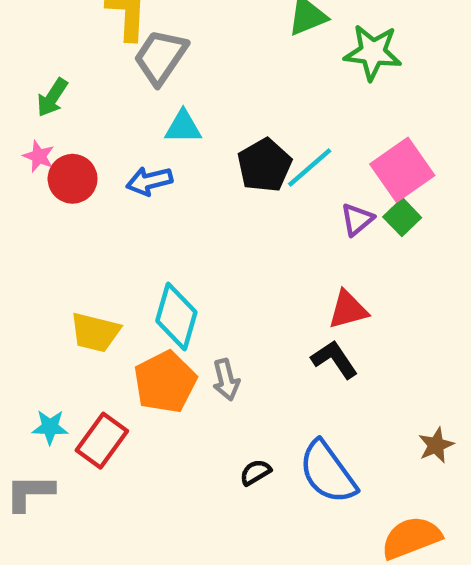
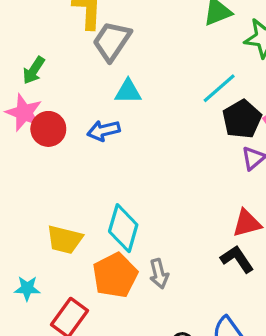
pink star: (39, 156) -> (24, 113), size x1.6
black pentagon: (264, 165) -> (242, 119), moved
cyan line: (310, 167) -> (219, 88), moved
cyan star: (50, 427) -> (27, 288), moved

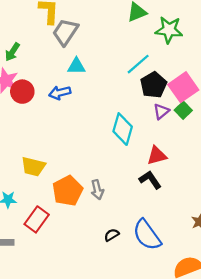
cyan diamond: (123, 228) -> (123, 129), moved

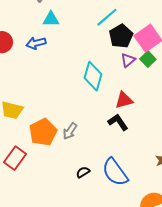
gray arrow: (97, 190) -> (70, 131), turned 48

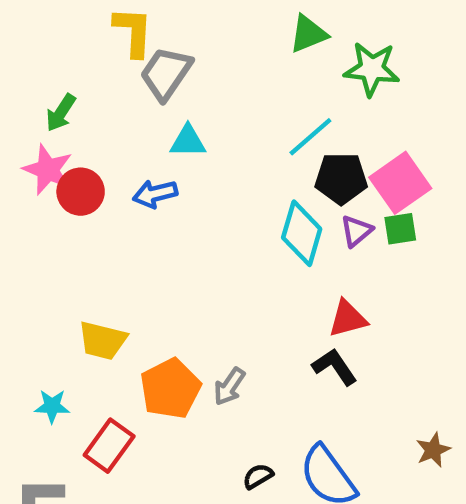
black pentagon: (121, 36) -> (341, 178), turned 30
green square: (148, 59) -> (400, 229), turned 35
cyan diamond: (93, 76) -> (302, 233), moved

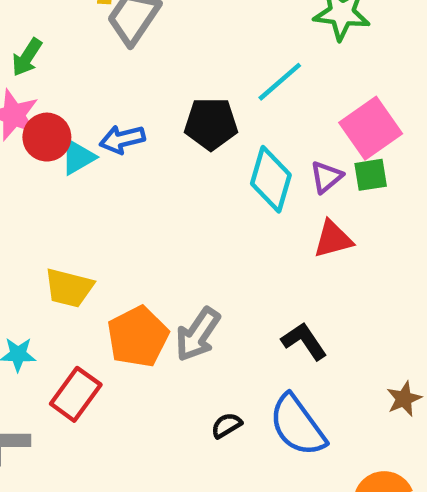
cyan triangle: (188, 141) -> (78, 157), moved, turned -30
black pentagon: (341, 178) -> (211, 124), moved
red triangle: (348, 319) -> (333, 239), moved
black L-shape: (335, 367) -> (304, 341), moved
gray arrow: (229, 386) -> (198, 334), size x1.4

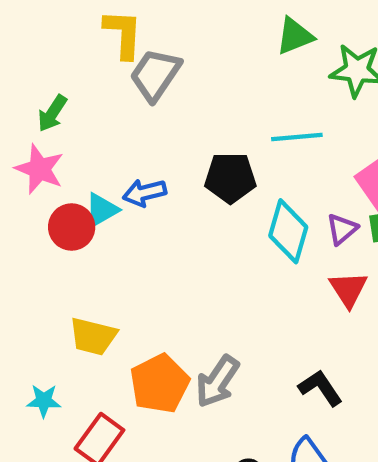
cyan line: (280, 82) -> (297, 137), turned 36
red circle: (47, 137) -> (72, 227), moved
red triangle: (333, 239) -> (348, 289), turned -48

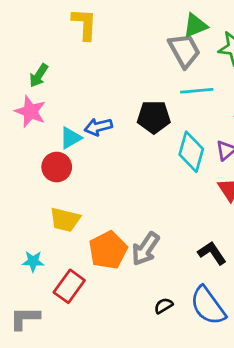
gray trapezoid: (155, 75) -> (184, 51), moved, turned 117
red circle: (72, 227) -> (57, 167), moved

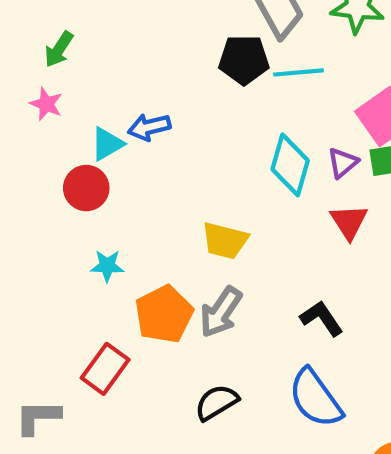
pink star: (30, 112) -> (46, 104), size x0.7
black pentagon: (154, 117) -> (244, 60), moved
yellow trapezoid: (65, 220) -> (225, 241), moved
cyan star: (33, 261) -> (107, 266), moved
black semicircle: (163, 306) -> (217, 402), moved, size x1.5

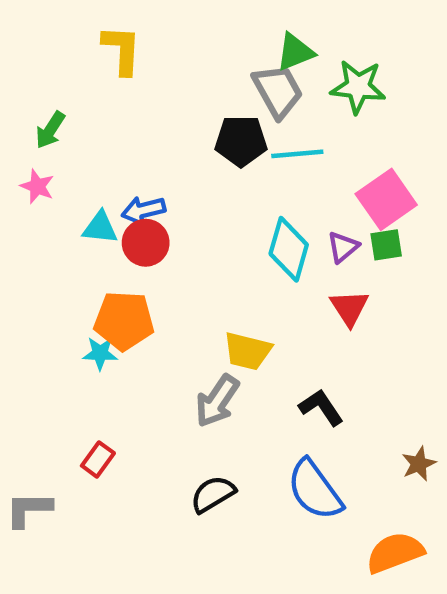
cyan triangle: (107, 144) -> (100, 228), turned 36
red circle: (86, 188) -> (146, 243), moved
yellow trapezoid: (225, 241) -> (247, 351), moved
orange pentagon: (164, 314) -> (124, 321), moved, turned 30
red rectangle: (105, 369) -> (98, 459), size x0.7

